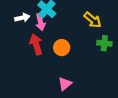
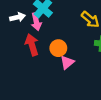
pink triangle: (65, 84) -> (67, 62), moved

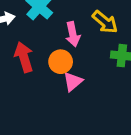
pink arrow: (36, 22) -> (73, 34), moved

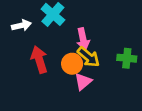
yellow arrow: (105, 22) -> (88, 57), moved

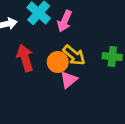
pink arrow: (83, 39) -> (65, 21), moved, turned 35

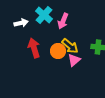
pink triangle: (69, 80) -> (74, 60), moved

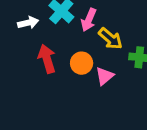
yellow arrow: (70, 46) -> (110, 39), moved

